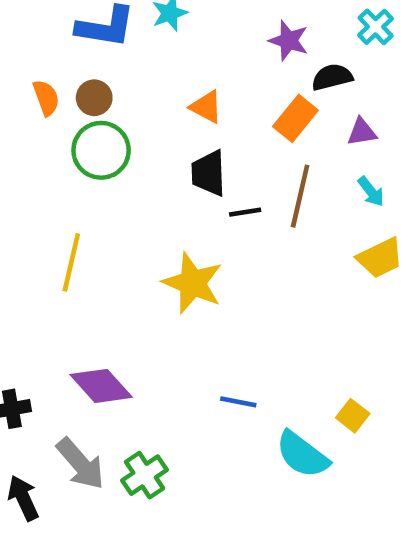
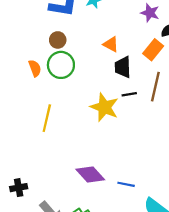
orange semicircle: (46, 98) -> (35, 68), moved
black trapezoid: (209, 173) -> (123, 67), moved
yellow star: (193, 283) -> (104, 107), moved
purple diamond: (101, 386) -> (90, 175), moved

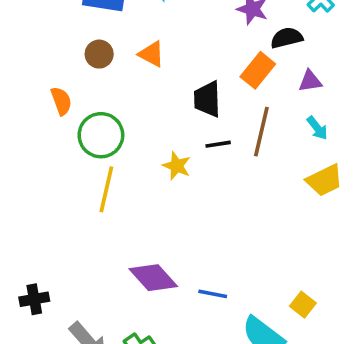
orange triangle: (111, 44) -> (151, 54), moved
green circle: (61, 65) -> (101, 135), moved
yellow star: (104, 107) -> (177, 166), size x0.6
yellow line: (47, 118) -> (106, 189), moved

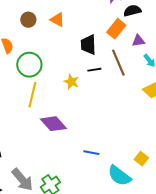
purple triangle: (310, 81) -> (138, 41), moved
brown line: (261, 132) -> (118, 63), turned -36
purple diamond: (153, 278) -> (53, 124), moved

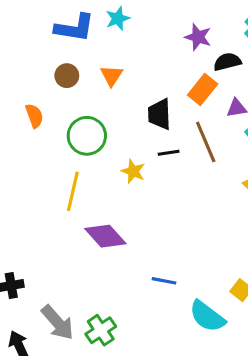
orange triangle: (57, 20) -> (112, 76), turned 35
green circle: (29, 65) -> (87, 136), moved

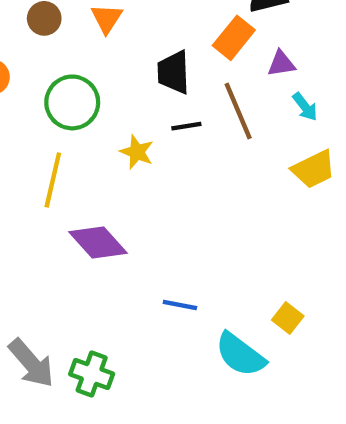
green cross: (101, 330) -> (92, 374), turned -36

